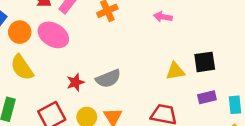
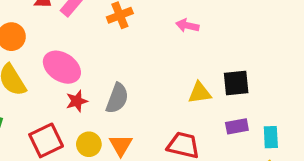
pink ellipse: (53, 35) -> (62, 67), moved
gray semicircle: (108, 79) -> (117, 98), turned -50

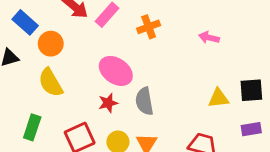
pink ellipse: (62, 67) -> (116, 71), moved
gray semicircle: (117, 98) -> (144, 101), turned 148

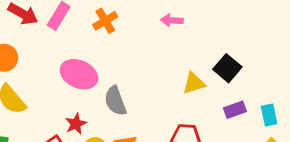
black square: (251, 90) -> (227, 68), turned -35
red star: (108, 103) -> (76, 124), moved

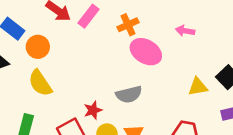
pink ellipse: (79, 74) -> (146, 52), moved
gray semicircle: (115, 101) -> (129, 94), turned -90

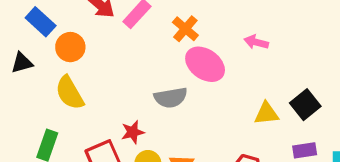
orange cross: (128, 25) -> (185, 29), turned -30
gray semicircle: (129, 94) -> (171, 98), moved

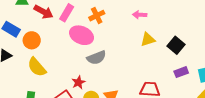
orange cross: (185, 29) -> (97, 16), turned 35
pink ellipse: (205, 64) -> (82, 35), moved
yellow triangle: (266, 113) -> (148, 39), moved

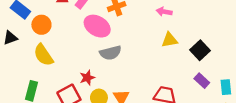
purple rectangle: (181, 72) -> (202, 81), turned 56

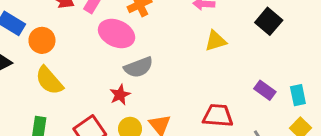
black square: (200, 50) -> (269, 21), moved
red star: (87, 78) -> (120, 95), moved

